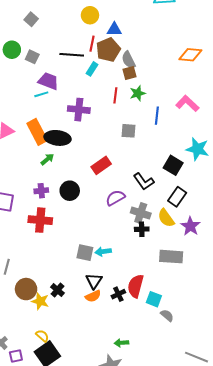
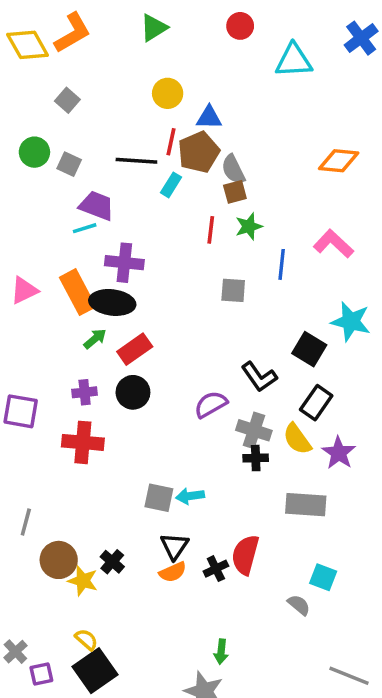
purple cross: (79, 110) -> (124, 263), moved
red rectangle: (101, 165) -> (135, 349), moved
cyan square: (154, 299) -> (323, 577), moved
green arrow: (121, 343) -> (221, 652), turned -80

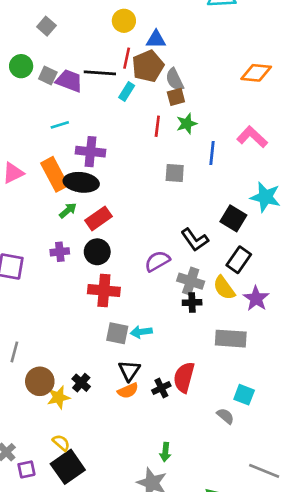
purple trapezoid: (97, 206) -> (69, 81), moved
red cross: (83, 442) -> (104, 291), moved
yellow star: (83, 581) -> (58, 397), turned -30

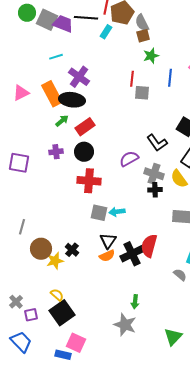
gray square: (48, 76) -> (47, 20), size x1.5
red line: (157, 126) -> (132, 79), moved
purple cross: (91, 152) -> (79, 77), turned 30
black cross: (161, 388) -> (132, 254), size x1.6

